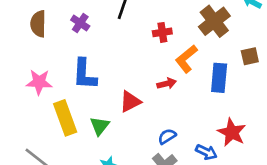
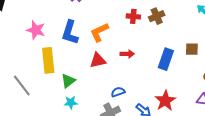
brown cross: (214, 21) -> (157, 16), moved, size x0.7
orange L-shape: (186, 59) -> (99, 32), moved
green triangle: (100, 126) -> (68, 81), moved

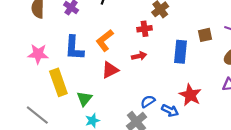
red cross: (133, 16) -> (145, 29), moved
blue semicircle: (118, 92) -> (148, 101), moved

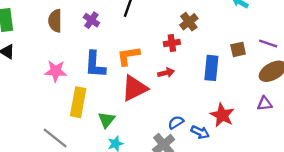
orange L-shape: (105, 40) -> (128, 56), turned 30
red triangle: (110, 70) -> (134, 88), size x1.4
yellow rectangle: (58, 82) -> (78, 102), turned 30

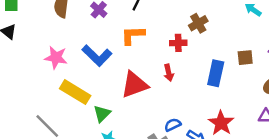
orange L-shape: (128, 56) -> (133, 35), moved
blue L-shape: (95, 64) -> (97, 56), turned -56
red arrow: (166, 73) -> (169, 73), turned 84
yellow rectangle: (78, 102) -> (75, 92), turned -76

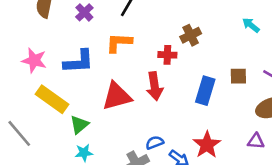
blue L-shape: (97, 56) -> (79, 62), turned -52
red arrow: (169, 73) -> (155, 86), size x1.5

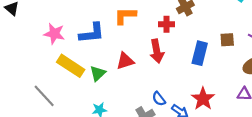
red triangle: (117, 96) -> (125, 61), size x0.7
green triangle: (79, 125) -> (98, 73), moved
blue semicircle: (155, 143) -> (159, 99), turned -104

